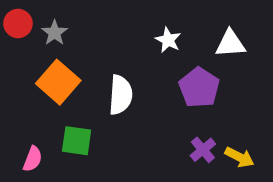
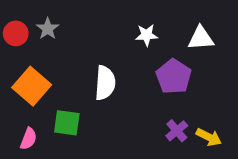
red circle: (18, 24) -> (16, 33), moved
white star: (168, 40) -> (147, 35), turned -30
orange square: (58, 82) -> (32, 86), moved

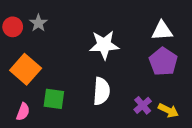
white star: (147, 35) -> (104, 45), moved, size x1.6
purple pentagon: (174, 77) -> (163, 62), moved
white semicircle: (105, 83) -> (101, 91), moved

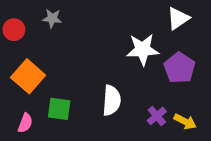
gray star: (38, 23) -> (52, 18), moved, turned -30
white triangle: (162, 31) -> (178, 18), moved, turned -30
white star: (104, 45) -> (143, 49), moved

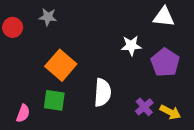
white triangle: (178, 18) -> (164, 17), turned 40
white star: (143, 49) -> (131, 46), size x0.7
orange square: (28, 76) -> (61, 65), moved

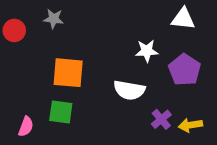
orange square: (61, 65) -> (68, 73), turned -36
white semicircle: (103, 93) -> (129, 90), moved, turned 96
yellow arrow: (170, 112) -> (190, 125), turned 144

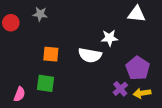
purple pentagon: (185, 70) -> (138, 68), moved
orange square: (68, 73) -> (51, 54), size x0.7
white semicircle: (129, 90) -> (90, 55), moved

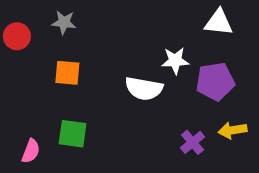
orange square: (51, 54) -> (67, 73), moved
purple pentagon: (138, 68) -> (215, 82), moved, turned 30
yellow arrow: (142, 93) -> (233, 130), moved

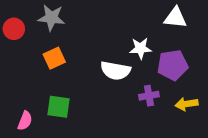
gray star: (64, 22) -> (51, 18), size x1.4
orange square: (67, 73) -> (54, 58), turned -30
purple cross: (193, 142) -> (149, 96), moved, turned 30

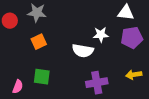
purple pentagon: (173, 65) -> (132, 38), moved
purple cross: (149, 96) -> (97, 83), moved, size x1.5

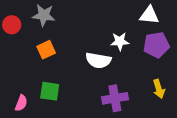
yellow arrow: (134, 75) -> (159, 89), turned -98

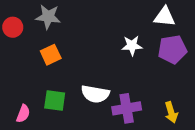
white semicircle: (98, 60) -> (95, 94), moved
yellow arrow: (159, 89) -> (171, 112), moved

